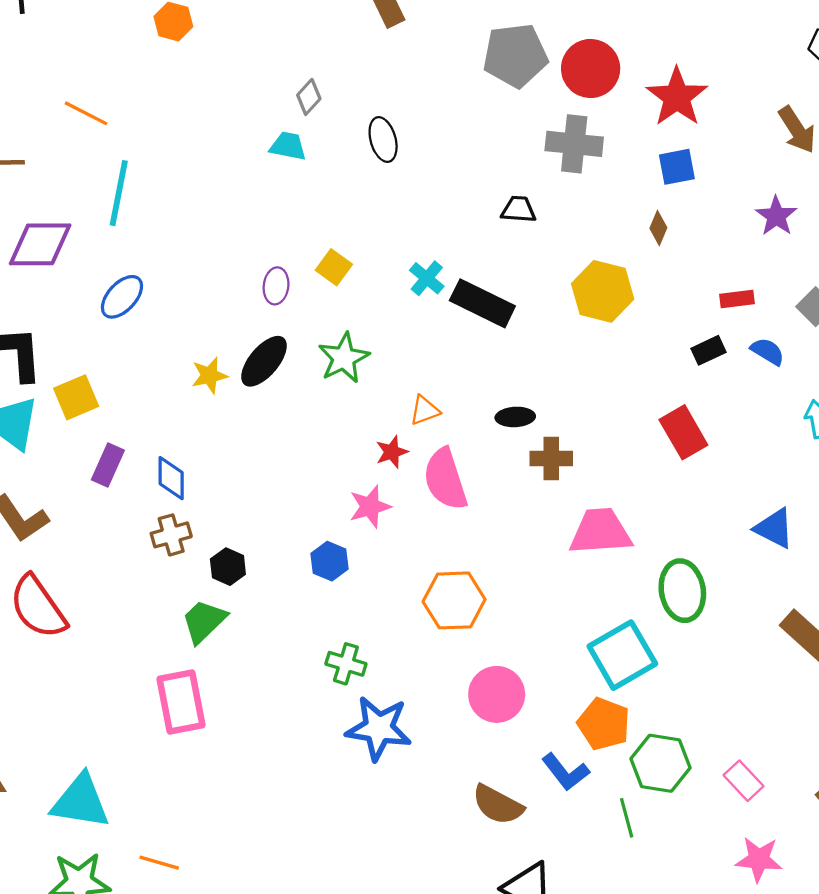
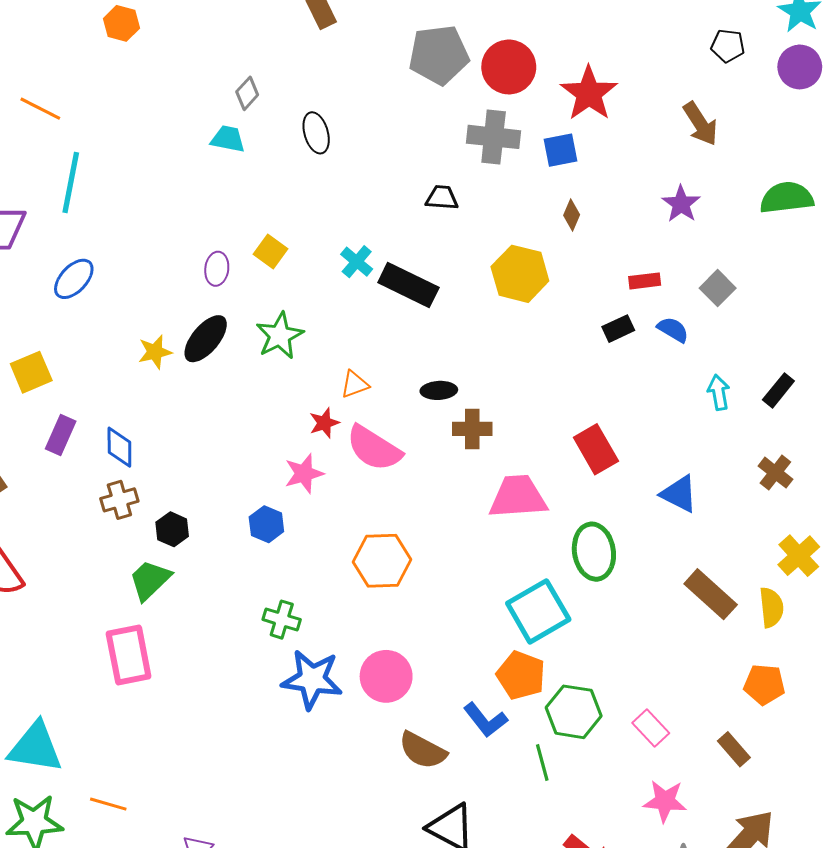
blue square: (677, 167) -> (560, 150), moved
red rectangle: (683, 432) -> (596, 449), moved
pink semicircle: (445, 479) -> (374, 448), turned -40
pink circle: (497, 694) -> (386, 676), moved

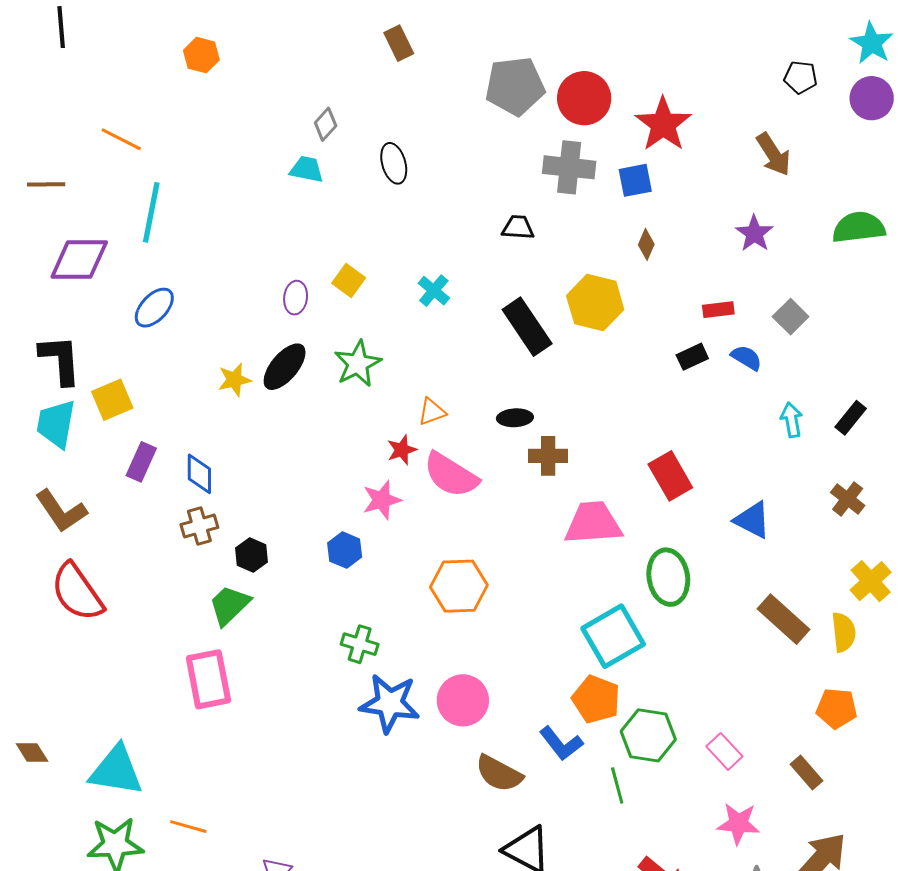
black rectangle: (408, 285) -> (527, 327), moved, turned 30

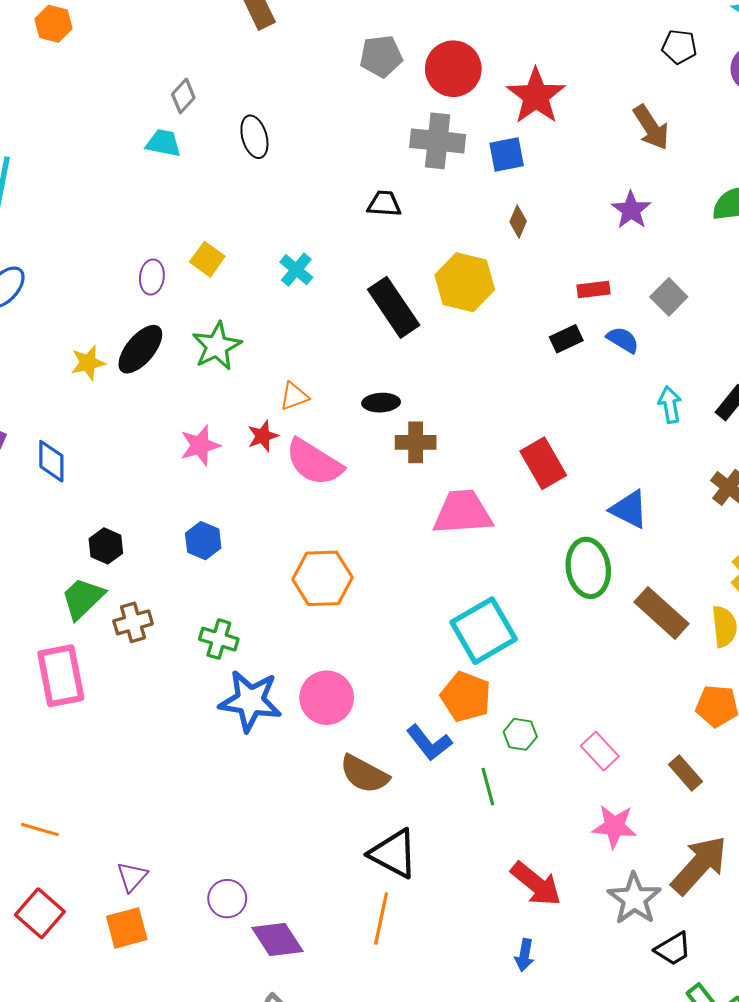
gray pentagon: (515, 86) -> (381, 56), size x0.7
pink star: (382, 500) -> (200, 445), moved
brown cross: (199, 526) -> (133, 622), moved
green ellipse: (668, 577) -> (588, 568), moved
green hexagon: (648, 735) -> (520, 734), size x0.6

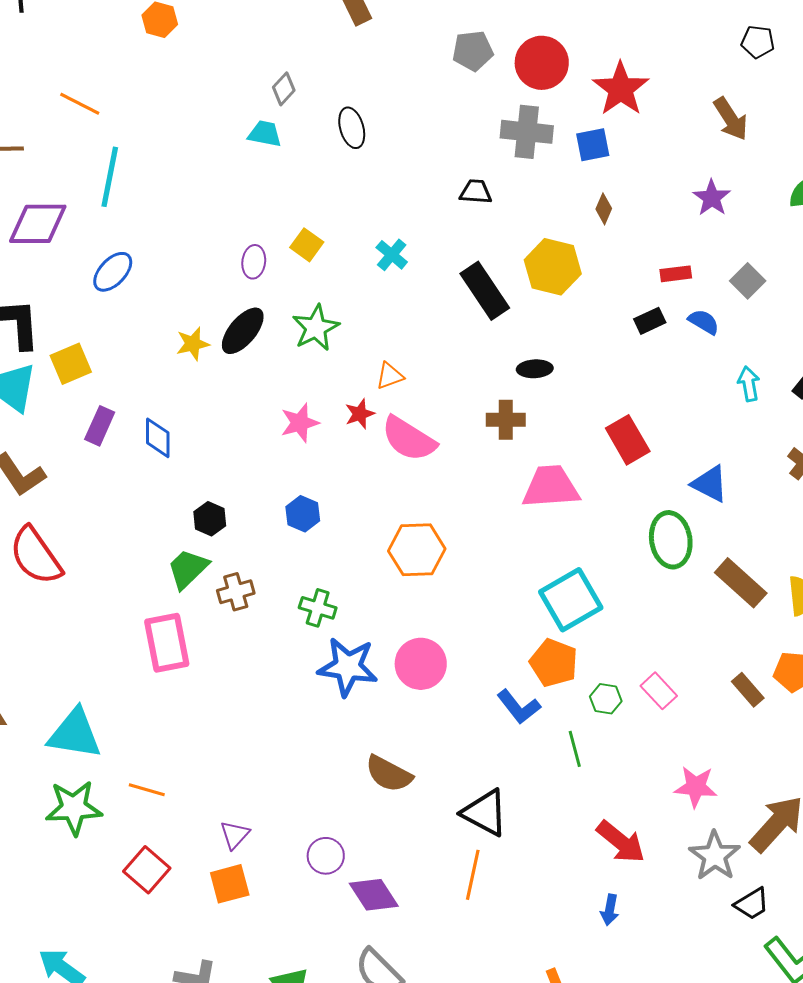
black ellipse: (381, 403) -> (535, 369), moved
pink rectangle: (600, 751) -> (659, 691), moved
brown rectangle: (686, 773) -> (748, 690), moved
brown semicircle: (364, 774) -> (389, 774), moved

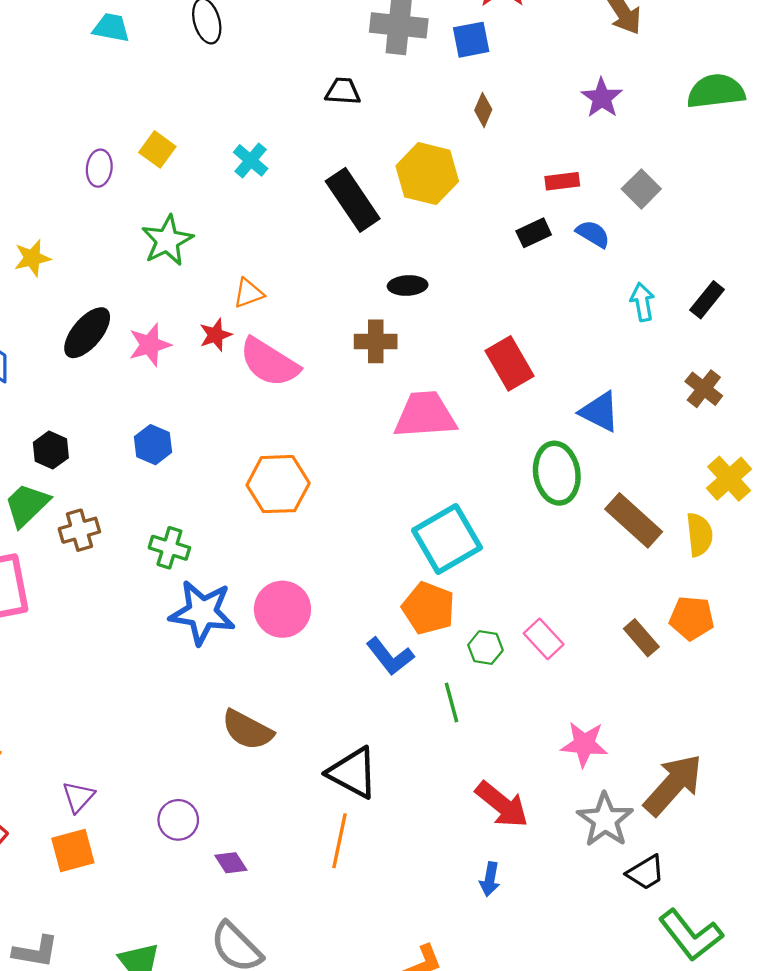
black ellipse: (243, 331) -> (87, 333), moved
purple diamond: (374, 895) -> (231, 863), size x0.6

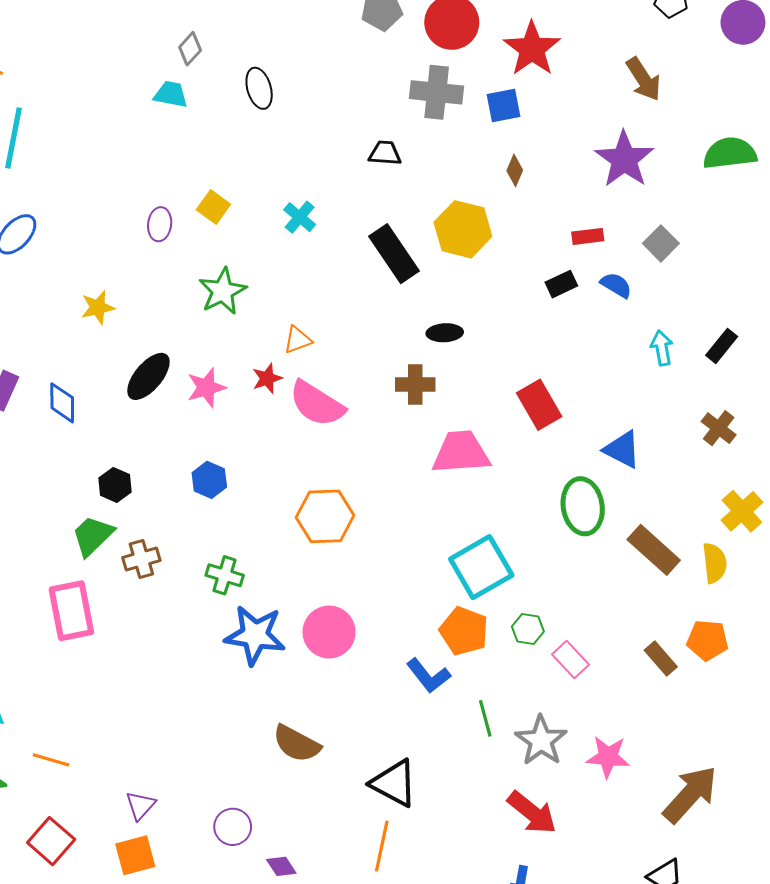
purple star: (602, 98) -> (624, 159), size x1.5
green hexagon: (485, 648) -> (528, 629), moved
gray star: (605, 820) -> (541, 741), moved

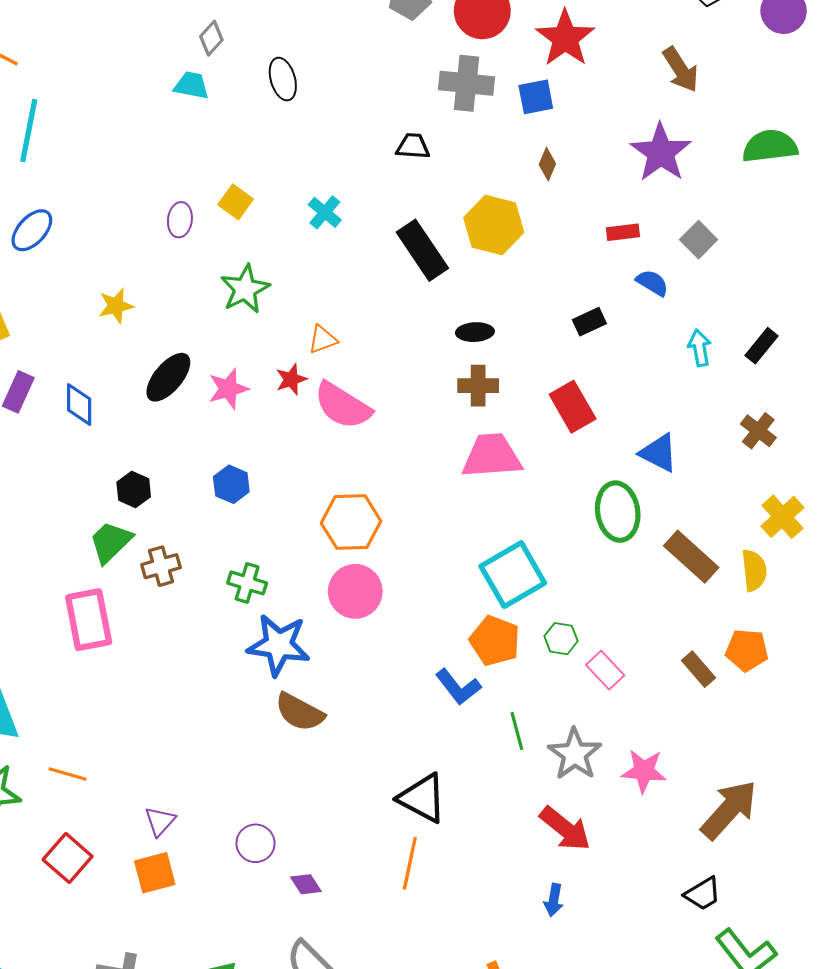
black rectangle: (561, 284) -> (589, 322), moved
brown cross: (415, 385) -> (478, 386), moved
pink circle: (329, 632) -> (355, 591), moved
brown semicircle: (297, 744) -> (300, 712), moved

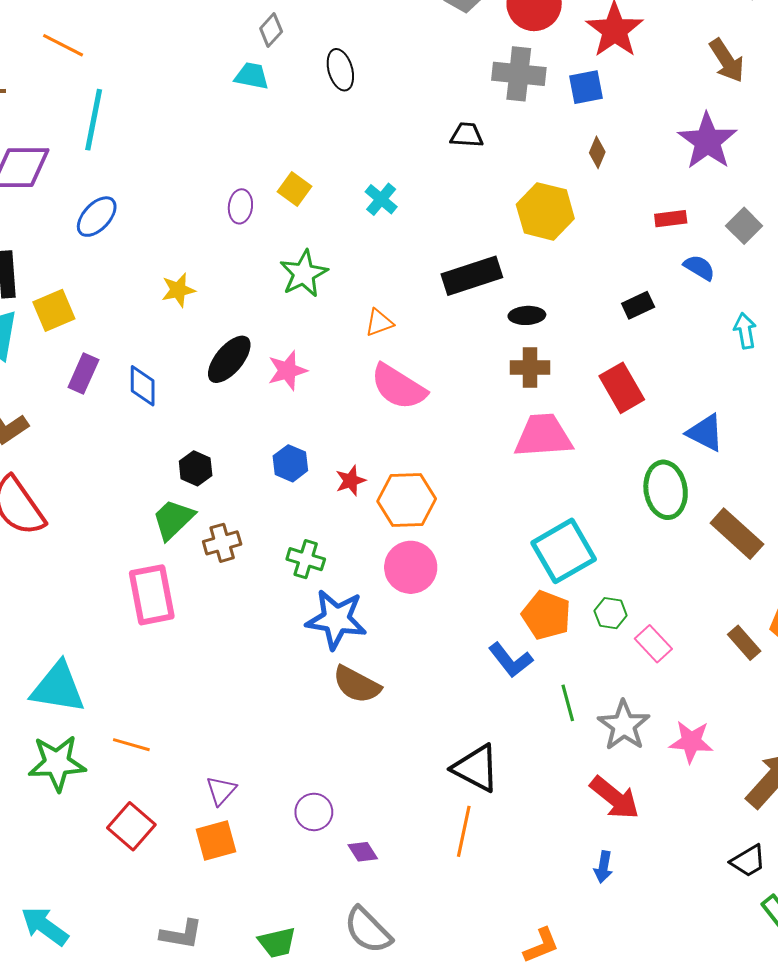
black rectangle: (422, 250) -> (472, 276), moved, turned -74
red star: (291, 379) -> (351, 481), moved

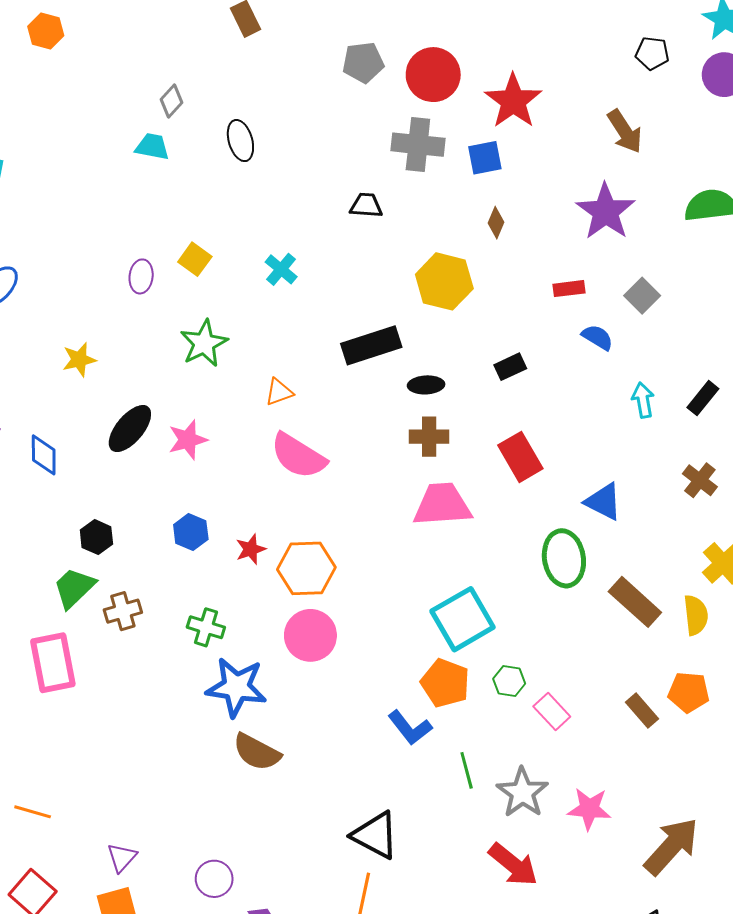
black rectangle: (638, 305) -> (510, 367), moved

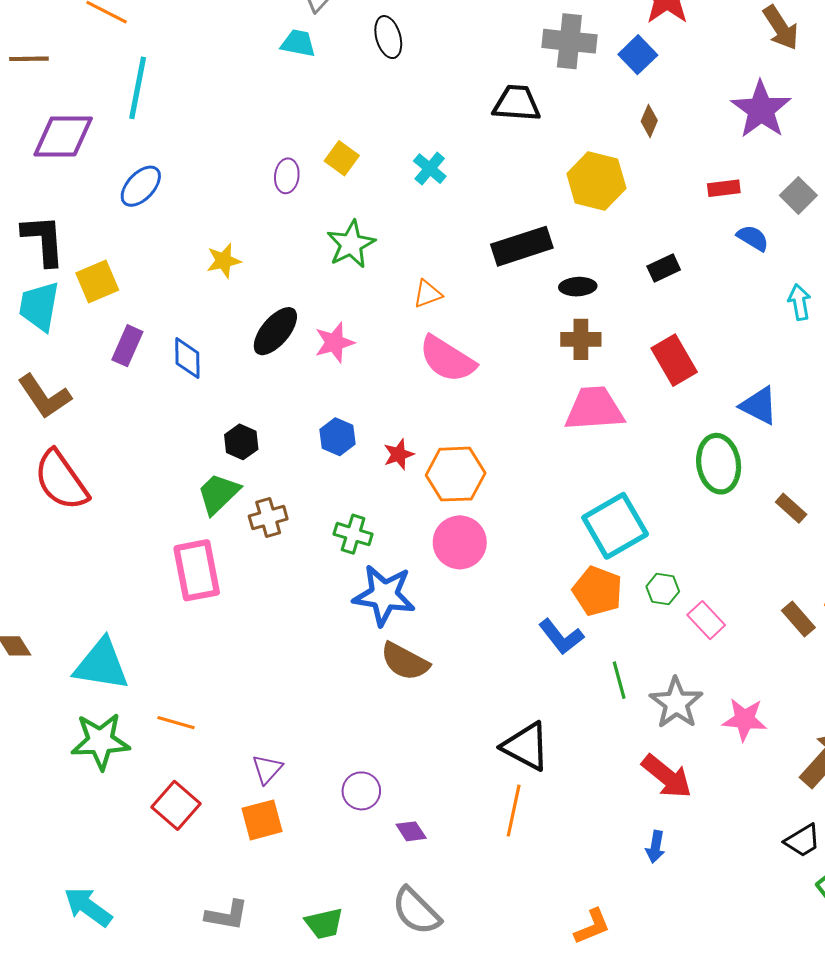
blue square: (485, 158) -> (638, 55), turned -33
black trapezoid: (366, 205) -> (517, 103), size x1.4
brown rectangle: (635, 602) -> (791, 508), size x0.6

